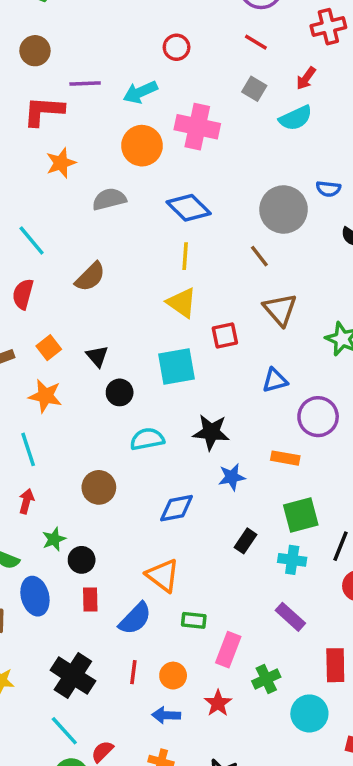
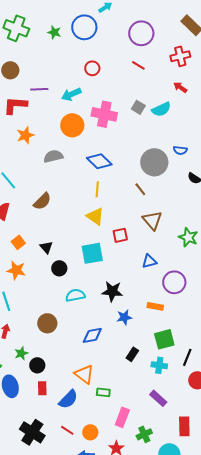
red arrow: (306, 78) -> (180, 87), moved, turned 88
gray square: (254, 89) -> (138, 107), moved
green rectangle: (194, 620) -> (103, 392), moved
red line: (133, 672) -> (67, 430), turned -64

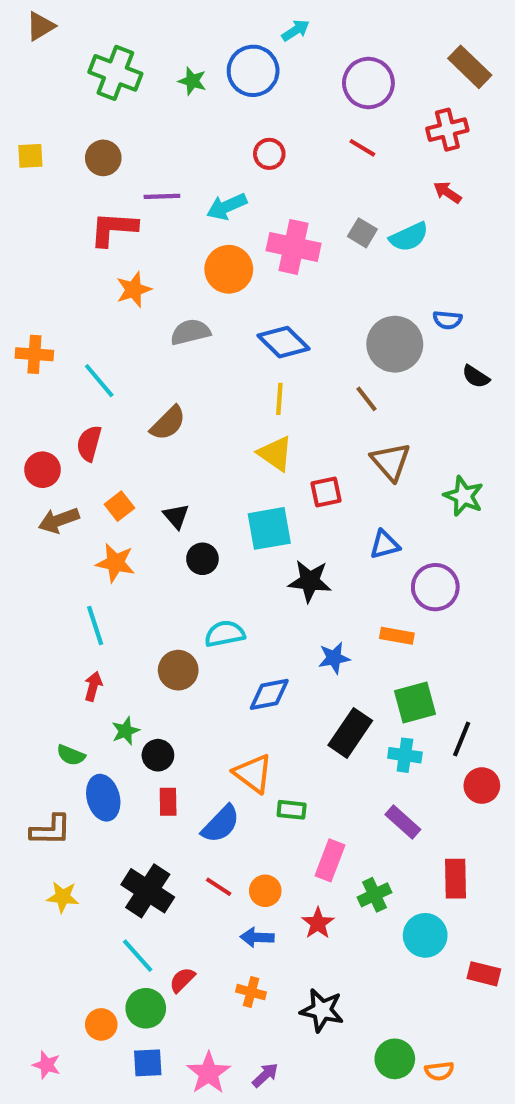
black star: (112, 291) -> (310, 581), moved
cyan semicircle: (75, 295) -> (225, 634), moved
black rectangle: (132, 354) -> (350, 733), size x1.6

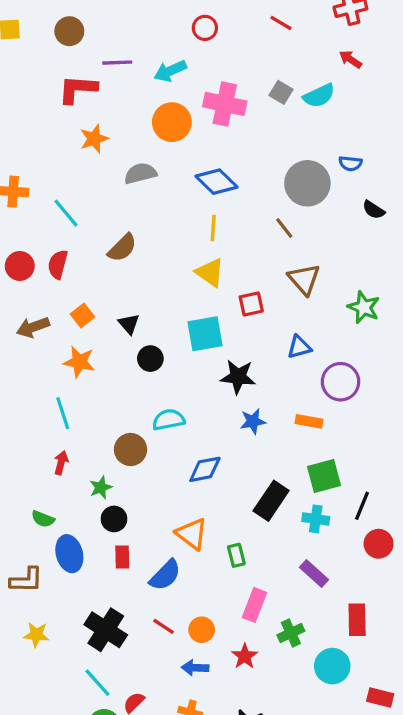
red circle: (43, 470) -> (20, 266), moved
blue star: (334, 658) -> (253, 421), moved
green star: (126, 731) -> (101, 488), moved
green rectangle: (292, 810) -> (236, 555), moved, turned 70

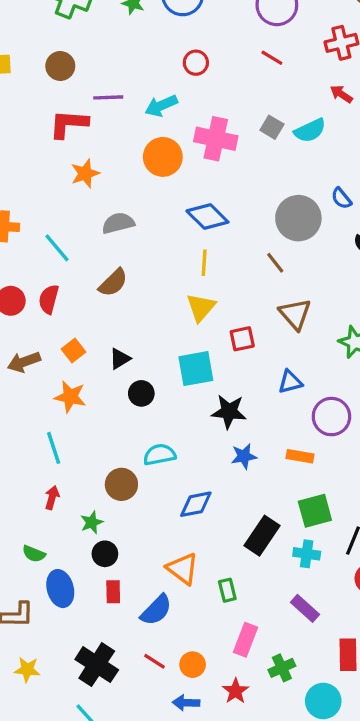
blue semicircle: (350, 163) -> (341, 198), turned 45
gray semicircle: (140, 173) -> (118, 223), moved
yellow triangle: (210, 273) -> (201, 307), turned 36
black triangle: (129, 324) -> (120, 359), turned 40

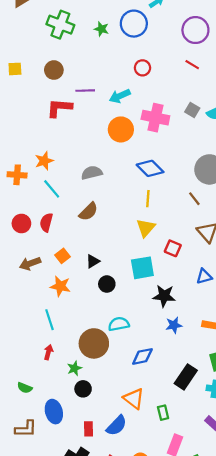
orange star: (85, 173) -> (44, 161), moved
red square: (242, 339) -> (173, 248), turned 35
brown circle: (121, 484) -> (94, 343), size x1.4
green semicircle: (34, 554) -> (25, 388), moved
red rectangle: (113, 592) -> (88, 429), moved

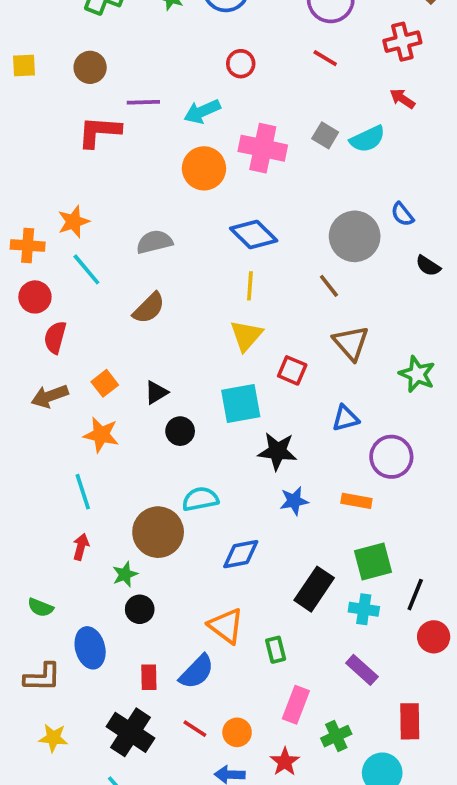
red semicircle: (46, 222) -> (55, 337), moved
red circle: (21, 223) -> (35, 297), moved

